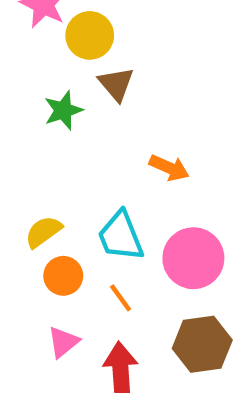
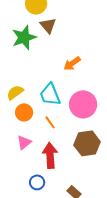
green star: (63, 110) -> (24, 37), size x1.4
orange arrow: (169, 168) -> (72, 63), turned 120

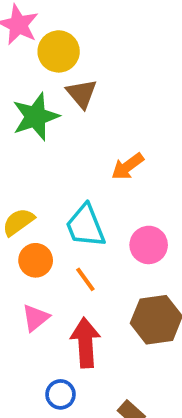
pink circle: (83, 104) -> (149, 245), size x0.7

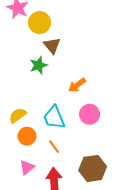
green star: (36, 117) -> (38, 65), moved, size x0.7
pink circle: (149, 245) -> (90, 114), moved

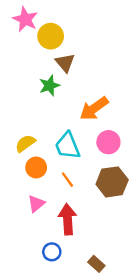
orange arrow: (77, 85) -> (94, 108), size x1.4
brown hexagon: (93, 168) -> (112, 182), moved

